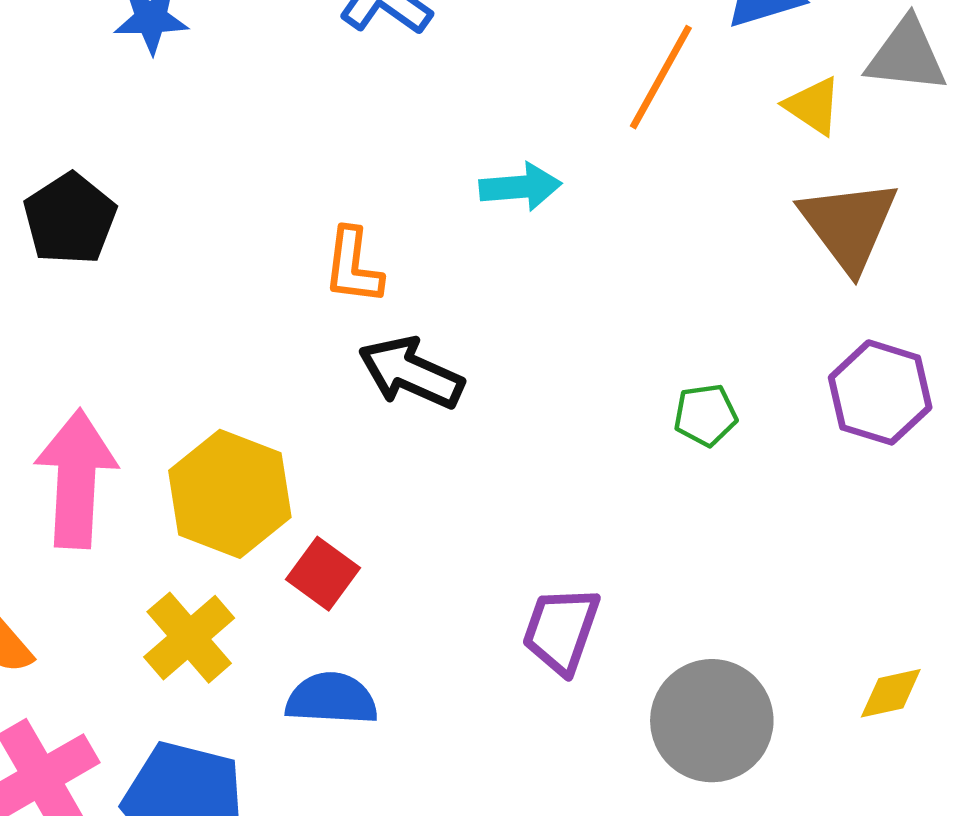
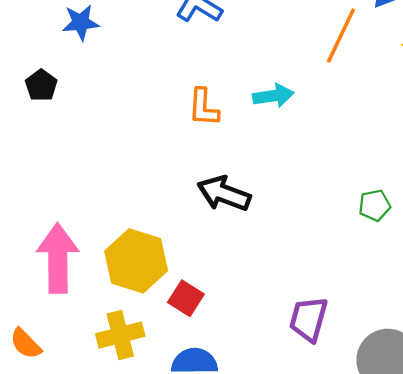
black pentagon: (70, 219) -> (41, 85), moved, size x0.7
orange L-shape: (353, 266) -> (204, 107), moved
yellow cross: (189, 638) -> (120, 335), turned 30

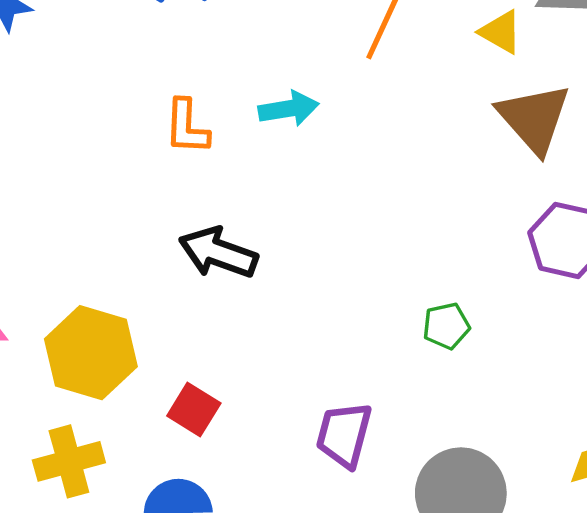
green pentagon: (375, 205) -> (446, 326), moved
red square: (186, 298) -> (194, 410), moved

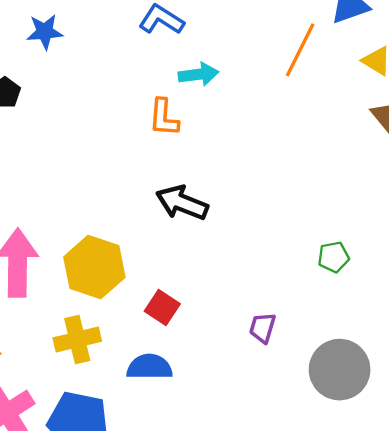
cyan arrow: (289, 109) -> (198, 74), moved
purple trapezoid: (344, 435) -> (262, 328), size x0.7

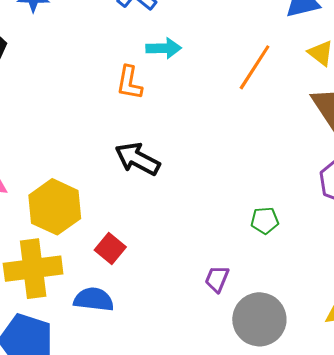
orange line: (300, 50) -> (255, 67), moved
purple trapezoid: (262, 328) -> (217, 279), moved
yellow cross: (77, 340) -> (33, 269), size x1.4

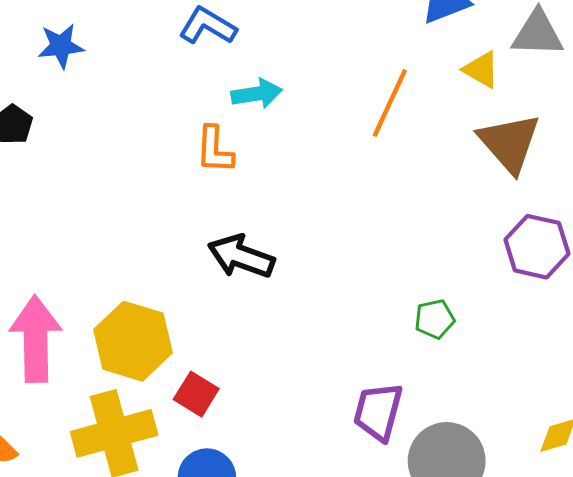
red square: (110, 249) -> (196, 394), moved
purple trapezoid: (217, 279) -> (378, 412), size x1.5

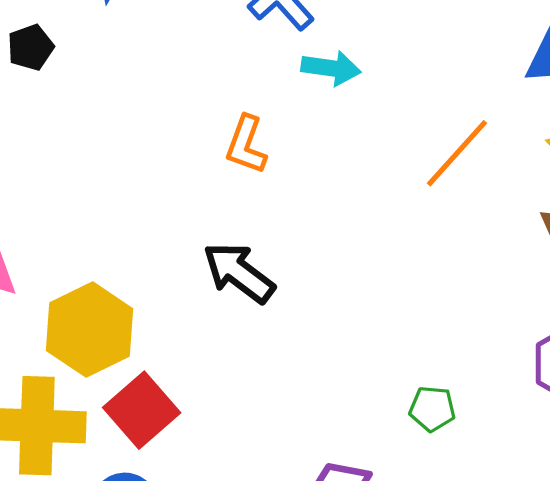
cyan arrow: (257, 94) -> (331, 68), moved
red square: (196, 394) -> (142, 410), size x1.4

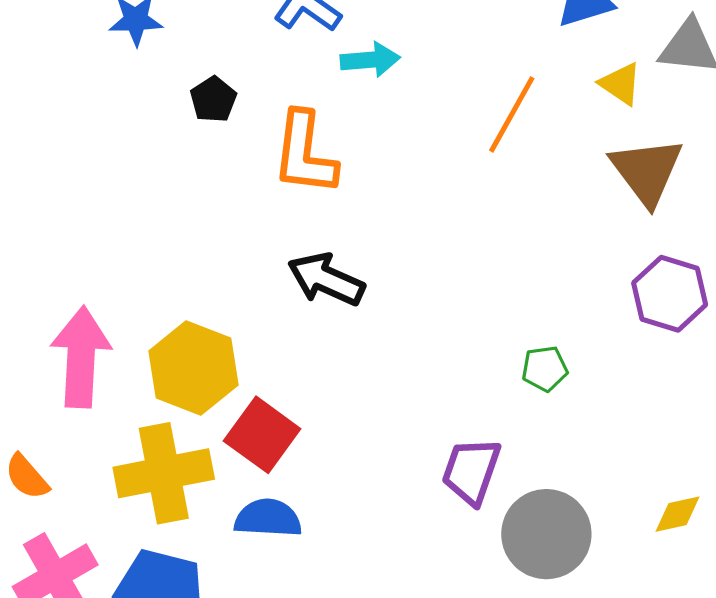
black pentagon: (31, 47) -> (213, 99), moved
orange L-shape: (246, 145) -> (305, 153), size x1.5

